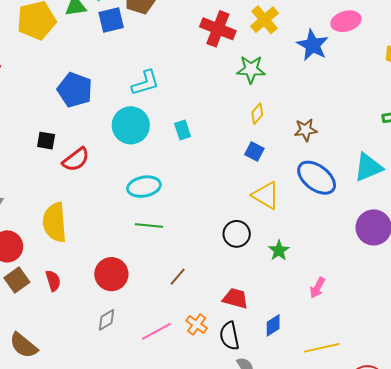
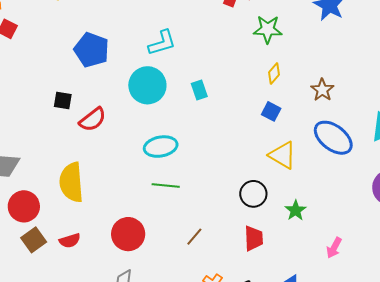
brown star: (306, 130) -> (322, 90), turned -30
red semicircle: (53, 281) -> (70, 241), turned 90
red trapezoid: (235, 298) -> (254, 238), moved, turned 72

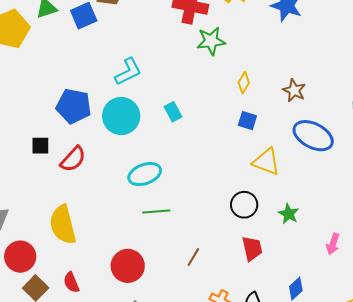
green star: (268, 29) -> (211, 41), moved
blue pentagon: (92, 50) -> (74, 106), moved
red semicircle: (70, 241) -> (71, 282), turned 95

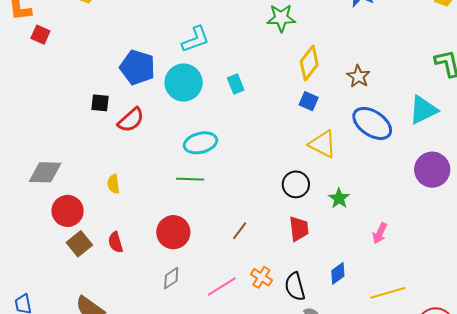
yellow diamond: (244, 83) -> (309, 63), size x1.6
green line: (156, 212) -> (190, 179), moved
yellow semicircle: (63, 225) -> (113, 184), size x0.5

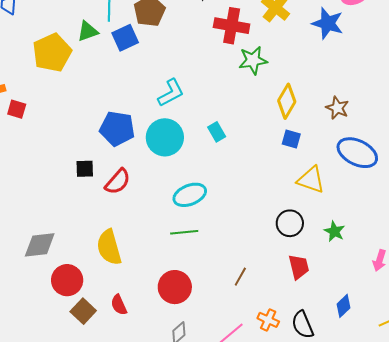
yellow semicircle: (113, 184) -> (109, 247), size x1.8

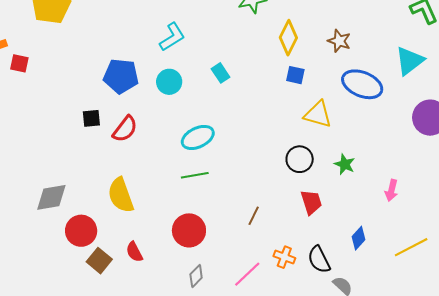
cyan circle: (165, 137) -> (169, 82), size x0.7

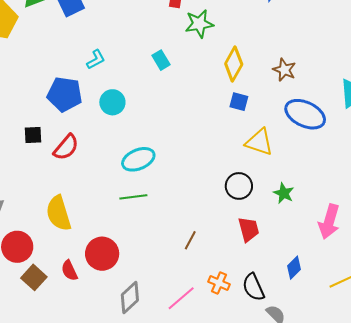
cyan L-shape: (172, 37) -> (96, 60), moved, size x0.7
cyan rectangle: (220, 73) -> (161, 60), moved
pink arrow: (391, 190) -> (329, 222), size x1.6
red circle: (189, 230) -> (102, 254), moved
gray diamond: (196, 276) -> (130, 298), size x1.4

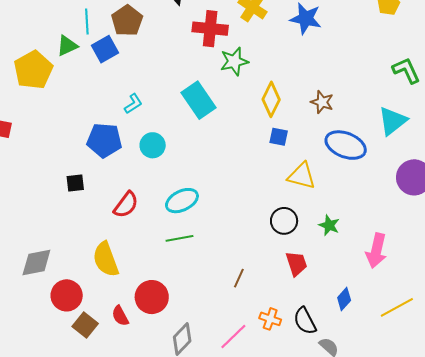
cyan rectangle: (161, 60) -> (198, 100), size x1.8
red semicircle: (66, 147) -> (126, 205), moved

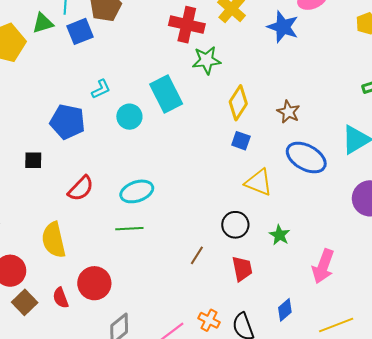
cyan circle: (153, 145) -> (129, 117), moved
brown line: (239, 278) -> (197, 255), moved

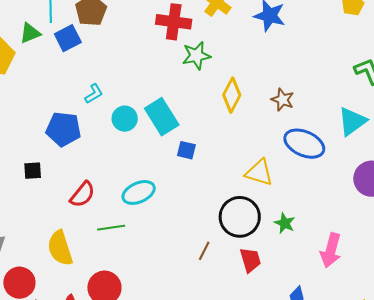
cyan rectangle: (166, 94) -> (162, 117), moved
blue square: (241, 141) -> (186, 150), moved
black circle: (235, 225) -> (240, 217), size x1.5
green line: (129, 229) -> (111, 228), moved

